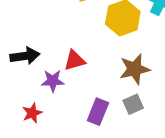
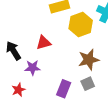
black arrow: (25, 56) -> (13, 51), turned -114
red triangle: (75, 60) -> (43, 43), moved

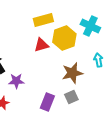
red triangle: (43, 43) -> (41, 45), moved

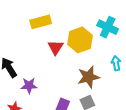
yellow rectangle: (43, 20) -> (41, 22), moved
red triangle: (41, 45) -> (56, 47), turned -42

